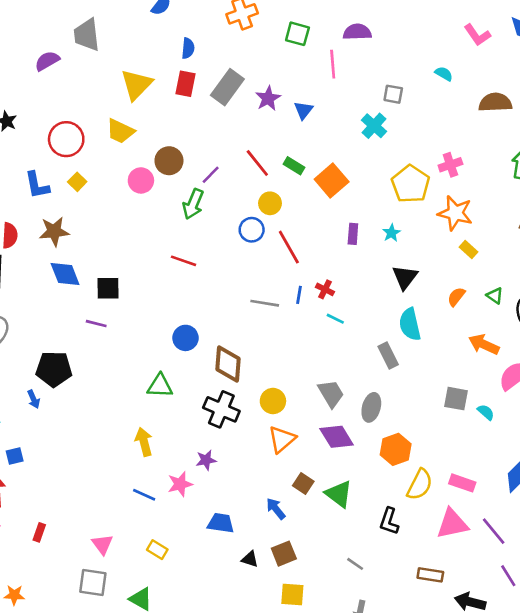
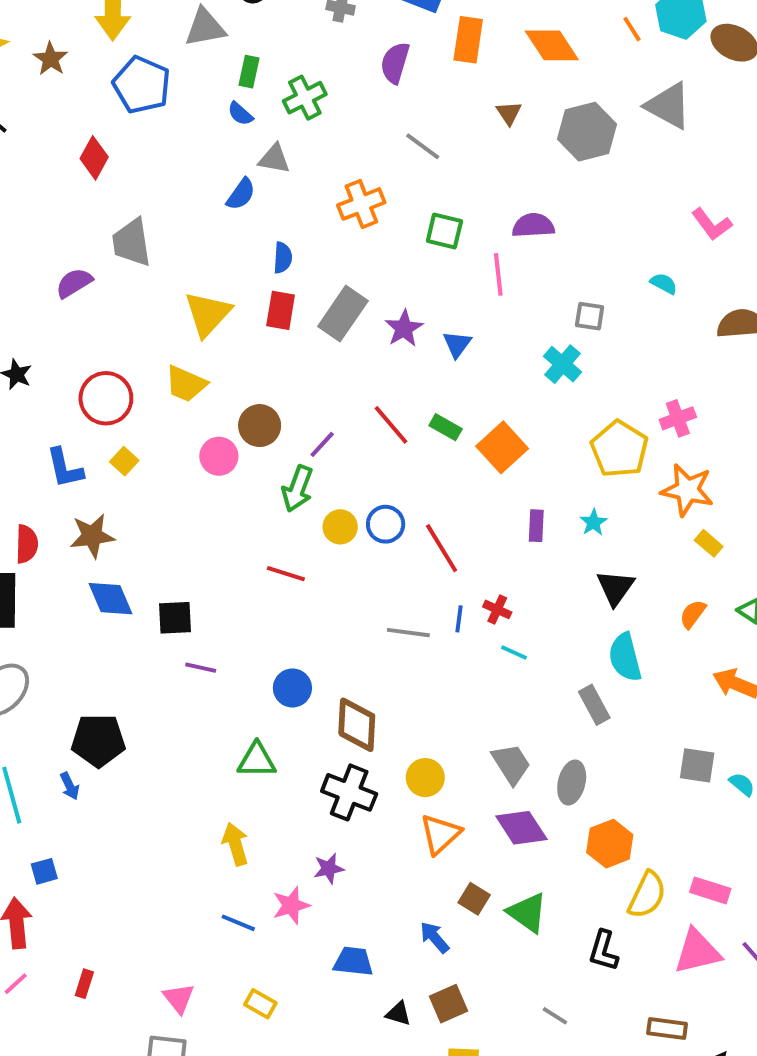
yellow circle: (270, 203) -> (340, 527), moved
purple line: (96, 324) -> (201, 668), moved

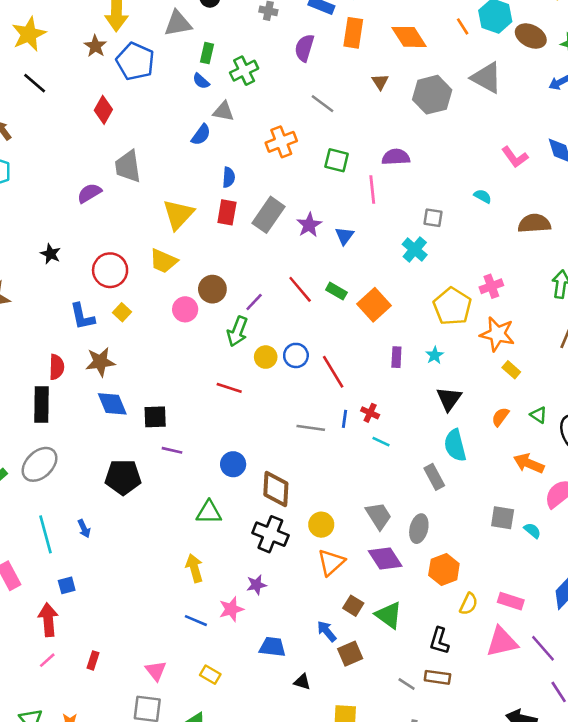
brown star: (51, 59) -> (95, 46), moved
black pentagon: (98, 740) -> (123, 477), moved
yellow semicircle: (647, 895) -> (469, 604), size x0.7
brown square: (448, 1004) -> (350, 654), moved
brown rectangle: (667, 1029) -> (437, 677), moved

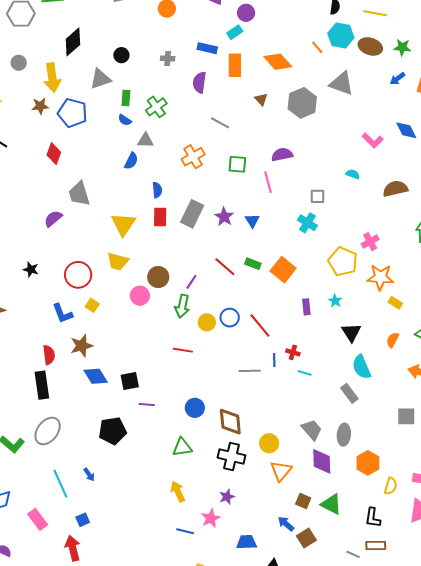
brown star: (95, 46) -> (40, 106), turned -30
purple diamond: (385, 558) -> (322, 461), turned 40

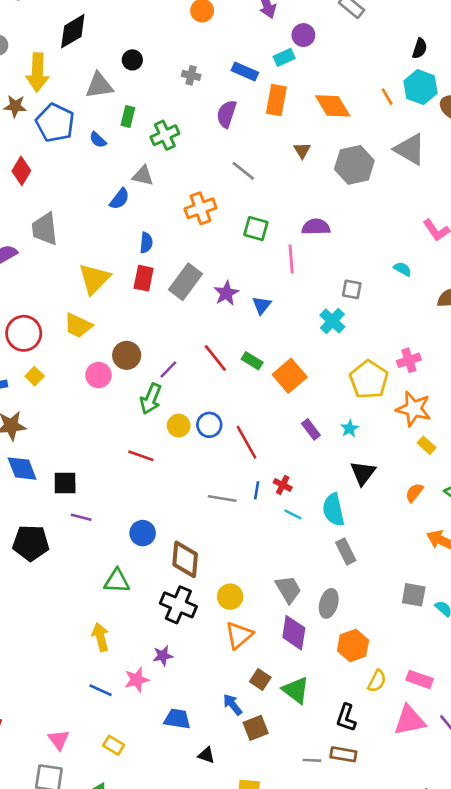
blue semicircle: (125, 120) -> (98, 140), moved
purple rectangle: (306, 307) -> (311, 429), turned -42
cyan semicircle: (361, 367) -> (333, 510), moved
gray line: (353, 554) -> (312, 760), turned -32

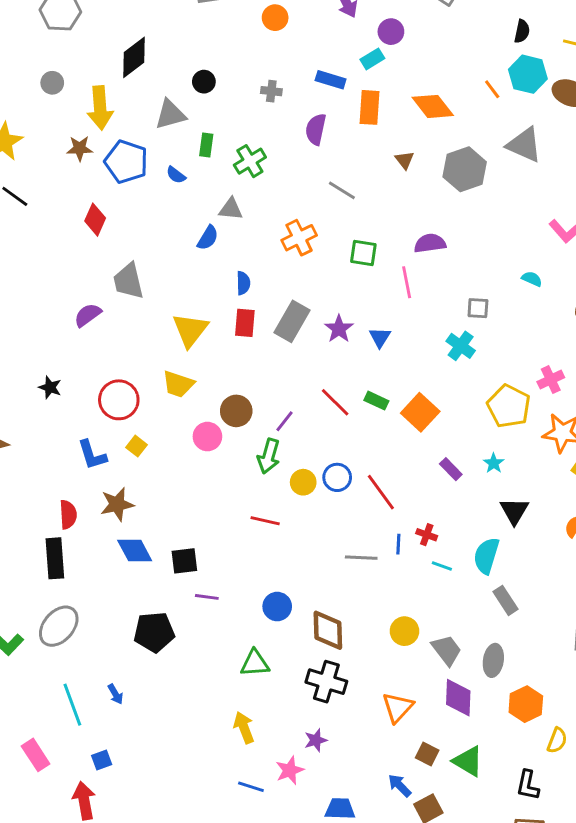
cyan semicircle: (333, 510) -> (486, 556), turned 36
yellow circle: (230, 597) -> (404, 631), moved

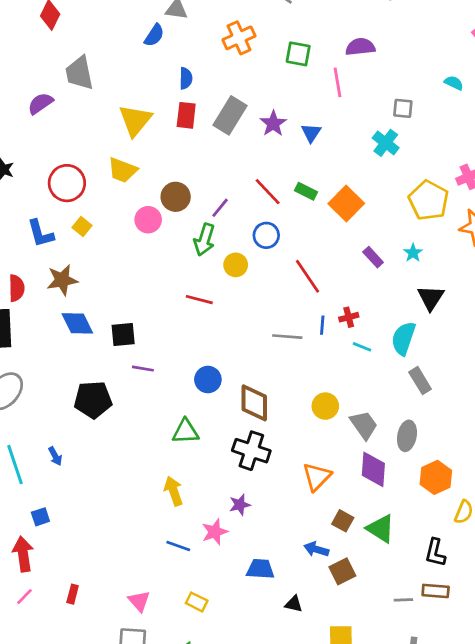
blue circle: (337, 477) -> (266, 235), moved
red cross: (427, 535) -> (349, 317), turned -36
blue arrow: (400, 786) -> (316, 549), turned -30

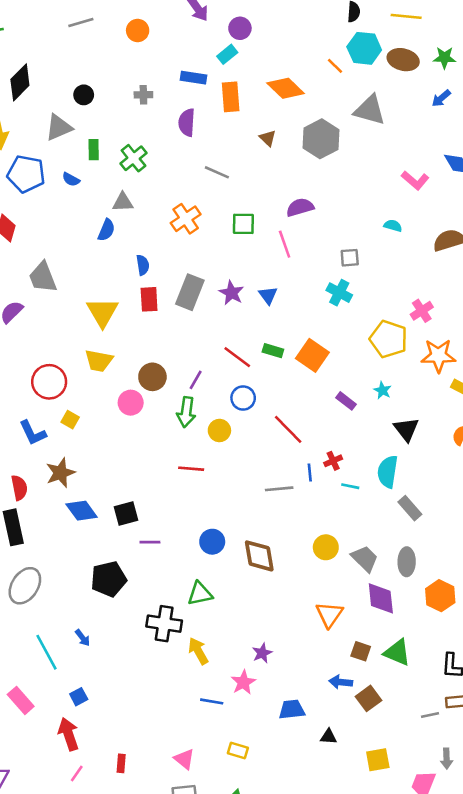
black cross: (251, 451) -> (164, 624), moved

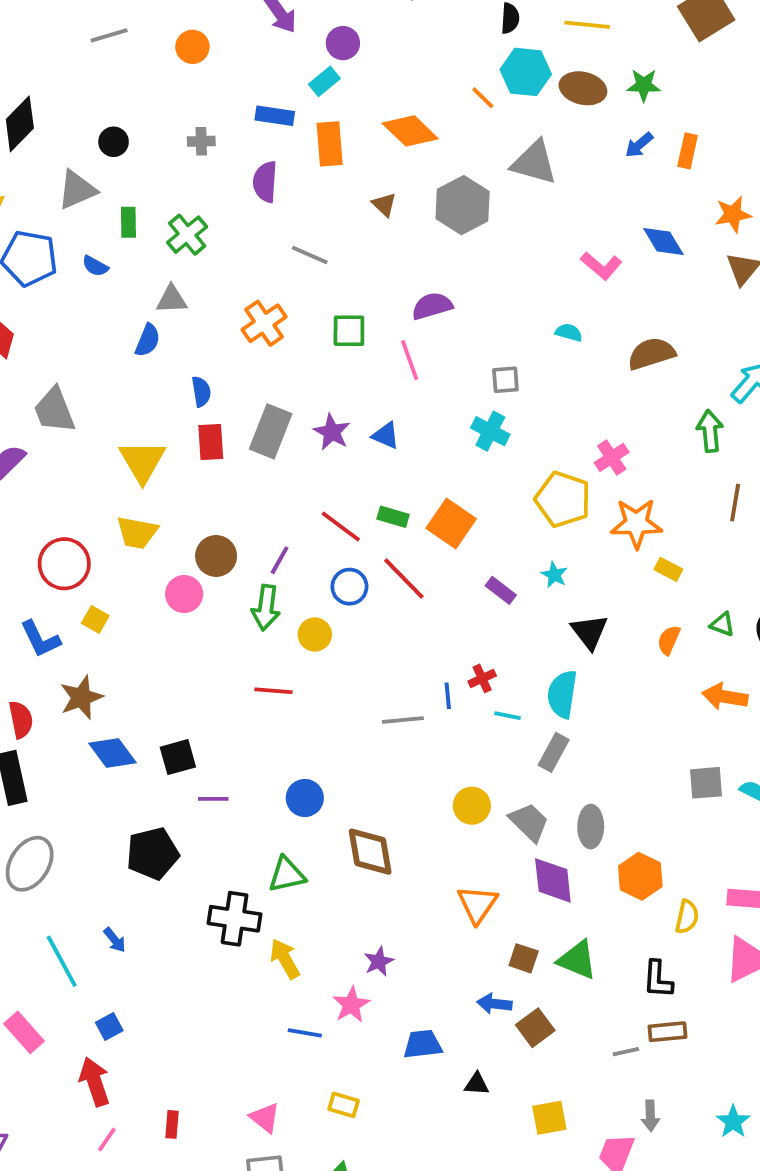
blue triangle: (268, 295) -> (386, 435), turned -30
red line: (288, 429) -> (404, 579), moved
gray rectangle: (410, 508) -> (554, 752), moved, turned 70
brown diamond: (259, 556) -> (370, 852), moved

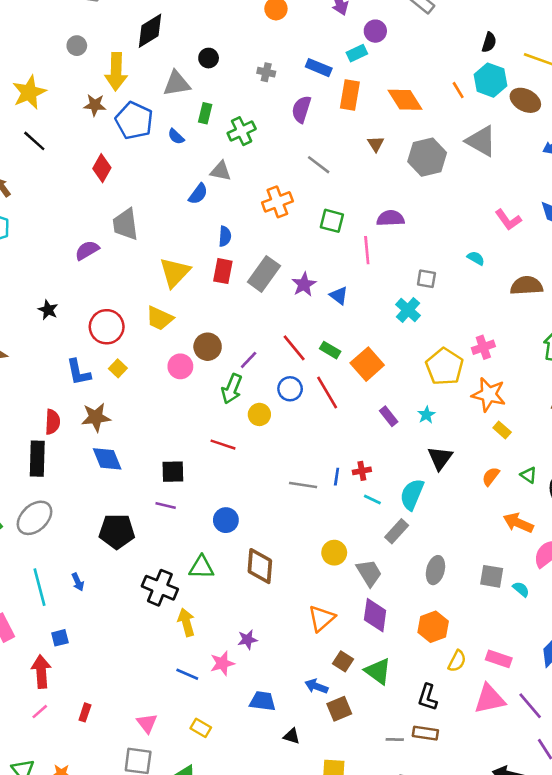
black square: (178, 757) -> (173, 472), moved
gray ellipse: (591, 827) -> (435, 570), moved

